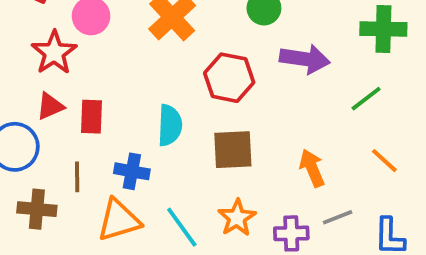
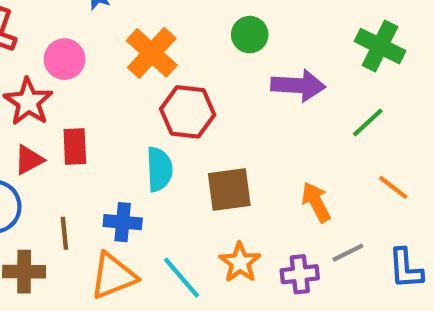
green cross: (383, 29) -> (380, 46), turned 30
red hexagon: (229, 78) -> (188, 112), moved
red rectangle: (92, 117) -> (75, 146), moved

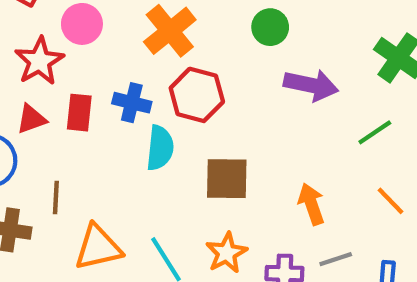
blue cross: (123, 222) -> (132, 103), moved

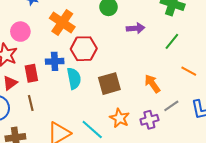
purple arrow: (311, 85) -> (136, 28), size x0.7
brown line: (56, 198) -> (31, 103), moved

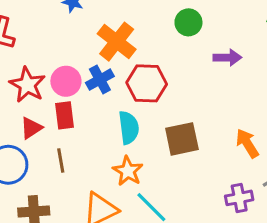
pink circle: (20, 32) -> (66, 81), moved
blue cross: (55, 61) -> (100, 80), moved, turned -30
orange star: (120, 118) -> (128, 171), moved

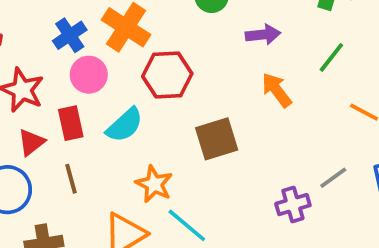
blue cross: (100, 80) -> (70, 35), moved
pink circle: (66, 81) -> (89, 75), moved
cyan semicircle: (129, 128) -> (125, 125), moved, turned 60
orange arrow: (247, 143) -> (277, 90), moved

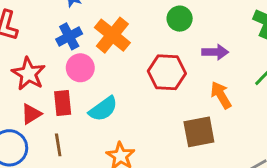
red hexagon: (167, 75) -> (167, 72), moved
brown square: (217, 139) -> (199, 132), moved

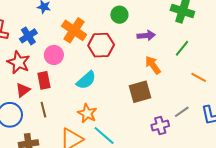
blue cross: (69, 36) -> (28, 36), moved
red hexagon: (167, 72) -> (101, 45), moved
cyan semicircle: (103, 109) -> (86, 80), moved

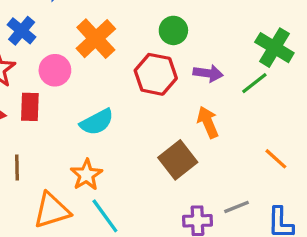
blue cross: (28, 36) -> (22, 31), turned -30
red hexagon: (101, 45) -> (156, 74), moved
green line: (182, 48) -> (254, 83), moved
brown square: (140, 92) -> (178, 160), turned -35
brown line: (43, 110) -> (17, 167), moved

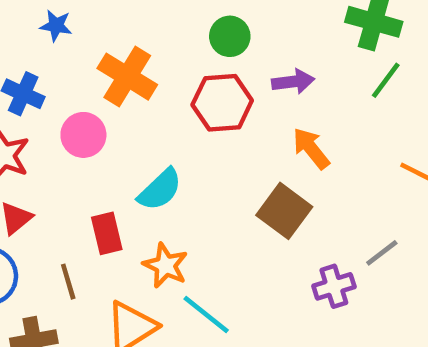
green line: (254, 83) -> (386, 80), moved
red rectangle: (30, 107) -> (107, 233), moved

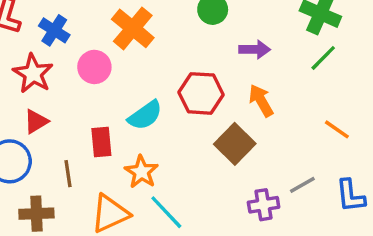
red hexagon: (222, 103) -> (201, 93), moved

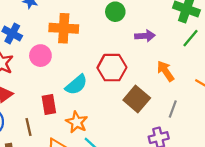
orange cross: (133, 28) -> (64, 28), turned -32
orange arrow: (261, 101) -> (166, 71), moved
gray line: (302, 185) -> (173, 109), moved, turned -36

